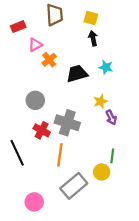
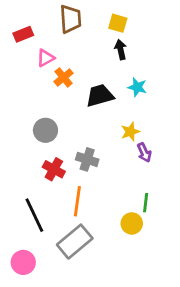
gray cross: (67, 123) -> (87, 159), size x0.7
black line: (17, 153) -> (34, 215), moved
gray rectangle: (74, 186) -> (75, 242), moved
pink circle: (34, 202) -> (23, 262), moved

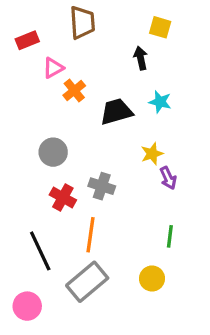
yellow square: (118, 23) -> (160, 27), moved
yellow circle: (132, 223) -> (152, 279), moved

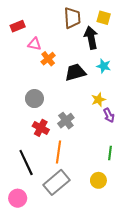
brown trapezoid: (82, 22) -> (72, 18), moved
black arrow: (141, 58) -> (91, 38), size x1.5
pink triangle: (53, 68) -> (34, 44), turned 40
gray cross: (102, 186) -> (66, 121), turned 35

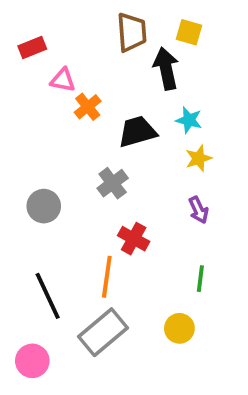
gray circle: (34, 99) -> (44, 206), moved
yellow star: (98, 100) -> (199, 158), moved
gray cross: (66, 121) -> (113, 183), moved
red cross: (41, 128) -> (134, 239), moved

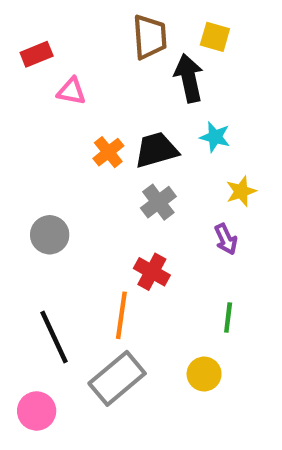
orange cross: (88, 107) -> (108, 152), moved
yellow star: (199, 158) -> (241, 191), moved
gray cross: (113, 183) -> (158, 202), moved

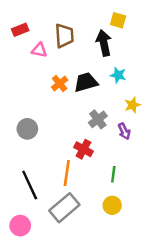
brown trapezoid: (150, 37) -> (64, 36), moved
gray cross: (158, 202) -> (98, 119), moved
green line: (228, 317) -> (113, 174), moved

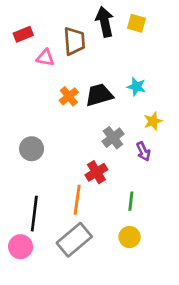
black arrow: (104, 43) -> (105, 22), moved
red cross: (83, 149) -> (96, 172), turned 30
black line: (30, 185) -> (34, 214), turned 32
pink circle: (20, 226) -> (21, 247), moved

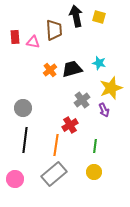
red rectangle: (23, 34) -> (15, 37), moved, turned -72
yellow star: (153, 121) -> (111, 88), size x1.6
black line: (34, 214) -> (25, 140), moved

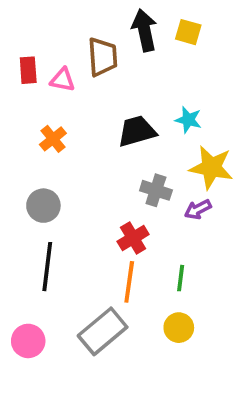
orange cross: (50, 70) -> (53, 139), moved
yellow star: (111, 88) -> (211, 167), turned 30
gray cross: (82, 100) -> (156, 190), turned -35
purple arrow: (104, 110) -> (198, 209), turned 88
orange line: (56, 145) -> (129, 282), moved

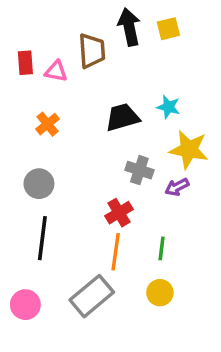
yellow square: (188, 32) -> (168, 29), turned -30

